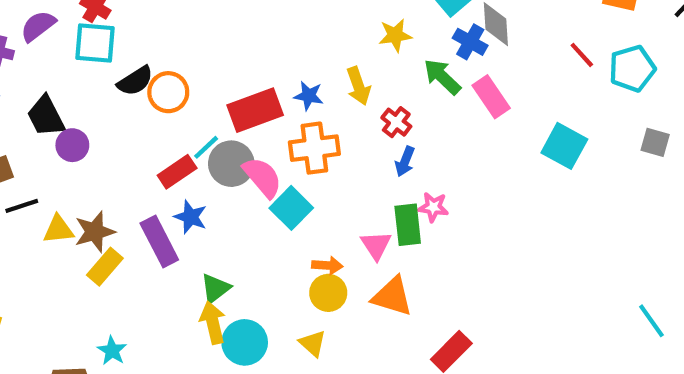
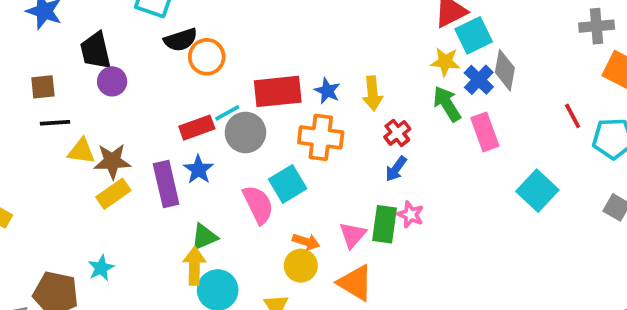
yellow star: (395, 35) -> (445, 62), moved
pink semicircle: (262, 177) -> (258, 205), moved

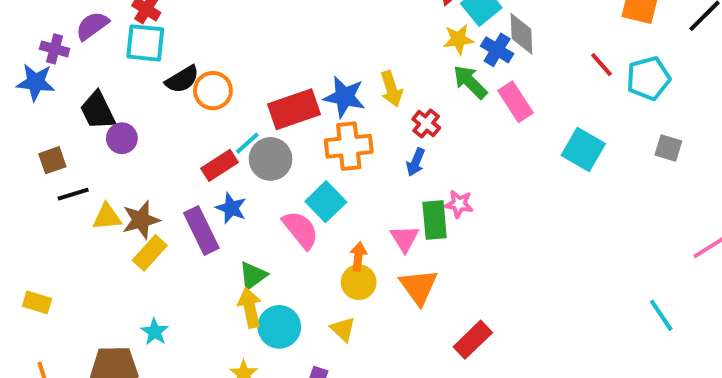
blue star: (327, 91) -> (344, 97), size x1.5
blue arrow: (396, 169) -> (416, 162), moved
orange arrow: (306, 242) -> (358, 256), turned -88
orange triangle: (355, 283) -> (419, 287), turned 36

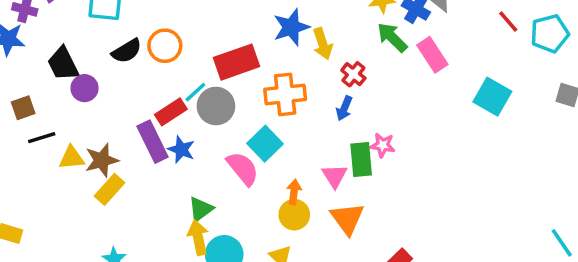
black semicircle: (182, 79) -> (127, 51), moved
blue star: (344, 97) -> (291, 27), moved, turned -30
purple rectangle: (201, 230) -> (153, 142), moved

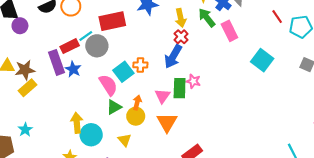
yellow arrow: (323, 44) -> (181, 18), moved
orange cross: (285, 94) -> (140, 65), moved, size x0.6
blue arrow: (344, 108) -> (173, 56), size x1.6
green triangle: (201, 209) -> (114, 107), moved

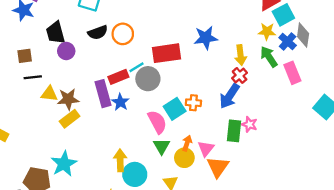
pink triangle: (163, 96) -> (206, 149), moved
green triangle: (114, 107) -> (162, 146), turned -35
cyan star: (25, 130) -> (64, 164), size x1.6

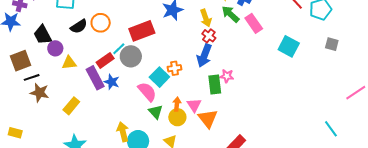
brown square: (25, 56) -> (21, 61), size x1.5
yellow triangle: (49, 94) -> (69, 63), moved
brown star: (68, 99) -> (39, 93), moved, turned 30

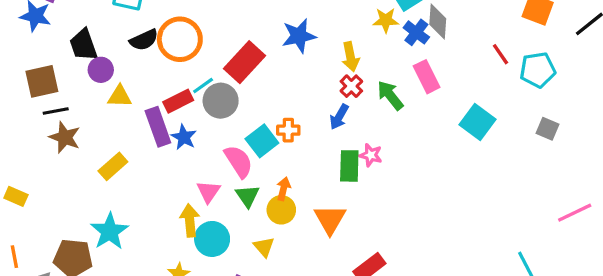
green arrow: (230, 14) -> (390, 95), moved
orange circle: (101, 23) -> (180, 39), size x1.4
red rectangle: (142, 31) -> (244, 62), turned -35
blue arrow: (204, 56) -> (339, 117), size x0.7
pink triangle: (194, 105) -> (208, 192), moved

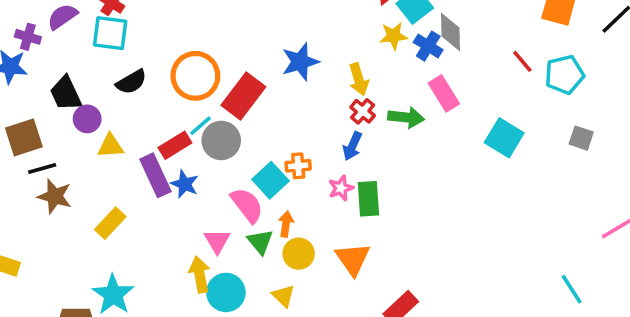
orange circle: (180, 39) -> (195, 76), moved
green arrow: (390, 95) -> (406, 117), turned 140
pink star: (371, 155) -> (341, 188), moved, turned -30
orange arrow: (283, 189) -> (286, 224), moved

